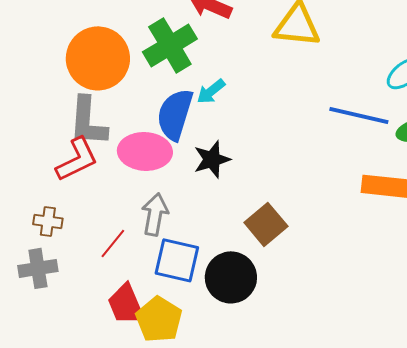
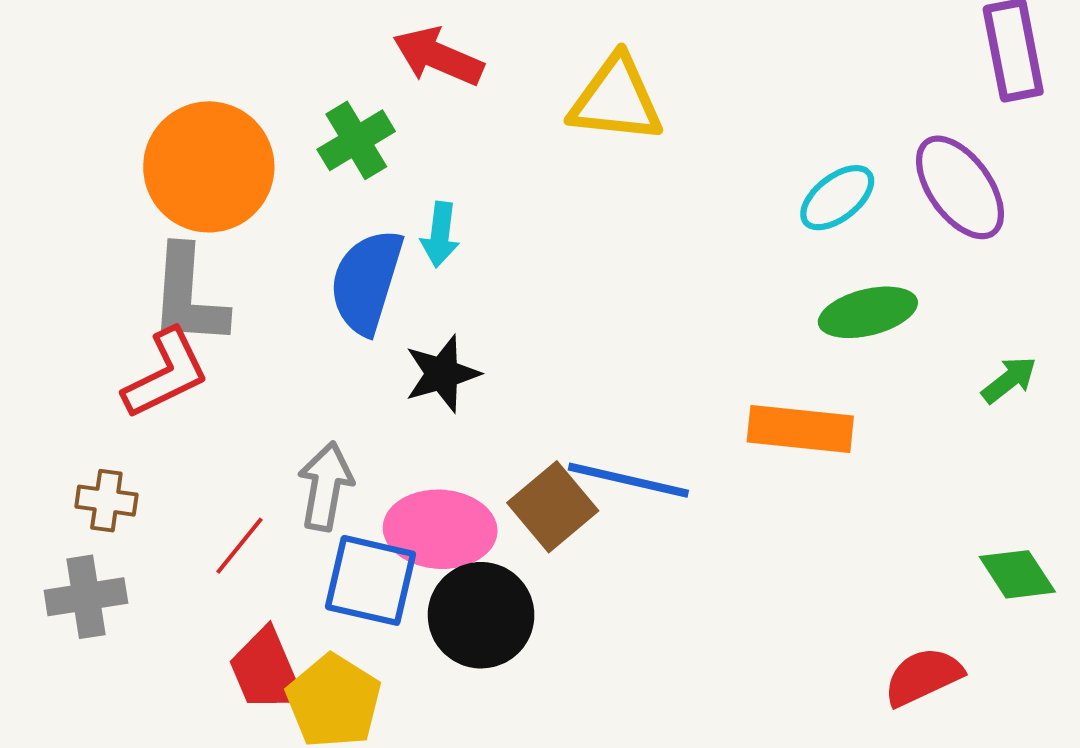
green cross: (170, 45) -> (356, 140), size x0.7
cyan arrow: (211, 91) -> (440, 235), turned -44
blue line: (359, 115) -> (628, 480), moved
pink ellipse: (145, 151) -> (440, 529), moved

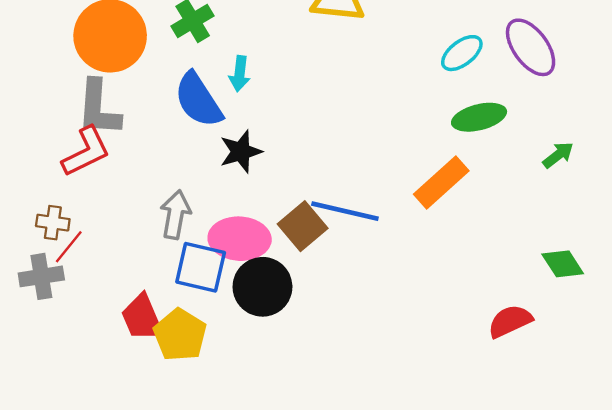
blue semicircle: (366, 282) -> (198, 100), turned -50
orange rectangle: (800, 429) -> (441, 183), turned -48
red line: (239, 546) -> (69, 247), moved

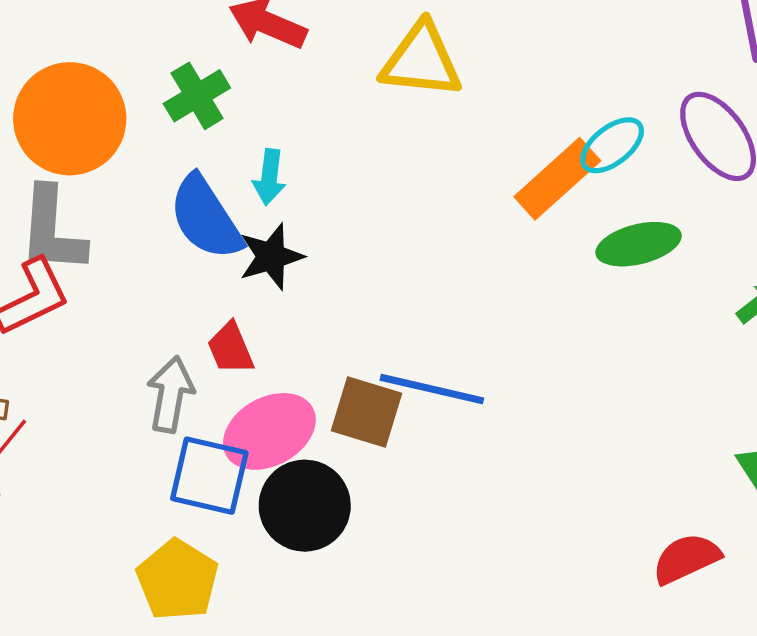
black star: (241, 152) -> (271, 257), moved
orange rectangle: (441, 183) -> (557, 179), moved
brown square: (303, 226) -> (367, 412), turned -33
pink ellipse: (240, 239) -> (269, 431), turned -32
red trapezoid: (142, 318) -> (231, 348), moved, size x0.7

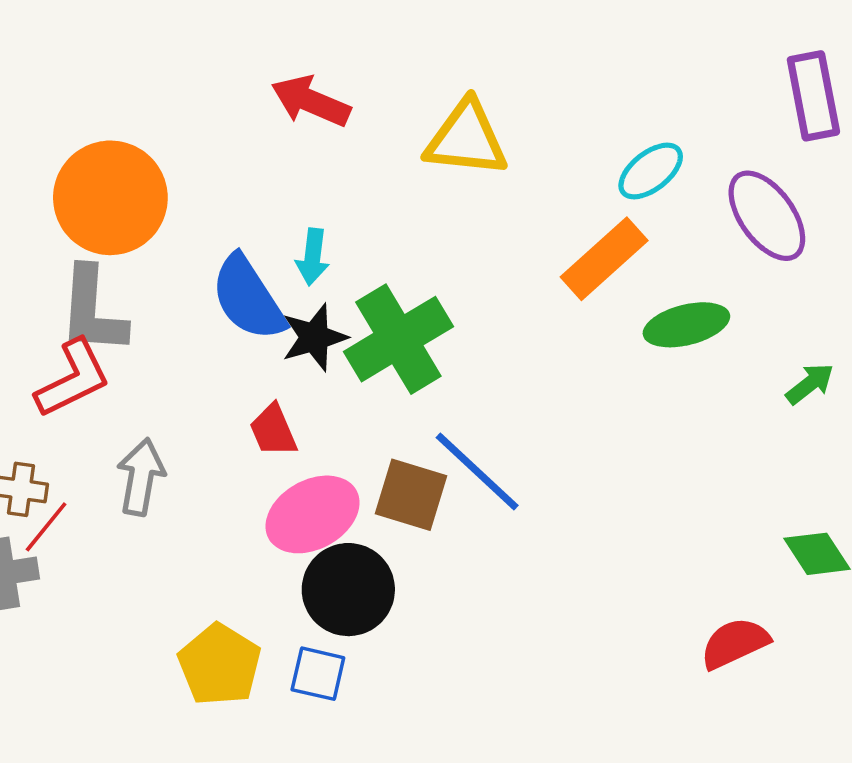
green cross: (197, 96) -> (398, 339), moved, size x1.6
cyan ellipse: (612, 145) -> (651, 171), moved
blue line: (432, 389) -> (477, 472), turned 30
gray arrow: (170, 394) -> (141, 477), moved
blue square: (209, 476) -> (318, 674), moved, size x0.7

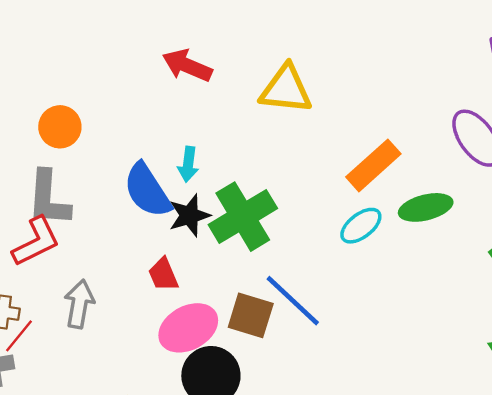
cyan ellipse: (651, 171) -> (361, 226), moved
orange circle: (110, 198) -> (60, 127), size x0.6

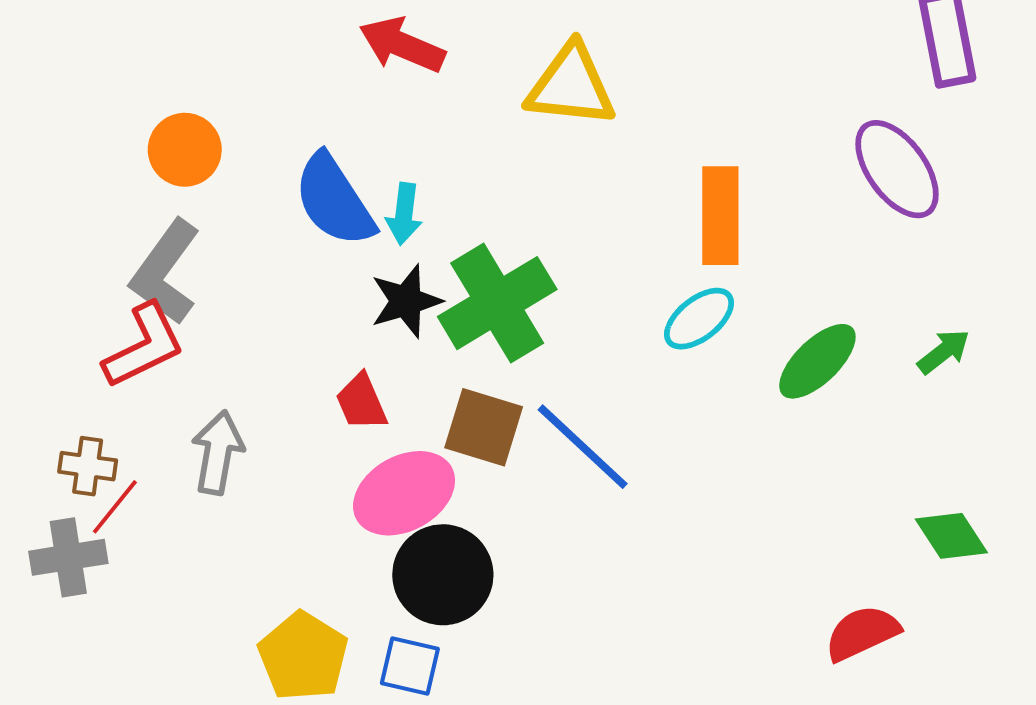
orange rectangle: (373, 165) -> (720, 216), turned -48
blue semicircle: (147, 190) -> (334, 200), moved
gray L-shape: (49, 198) -> (165, 272), turned 32
green ellipse: (426, 207) -> (817, 361), moved, turned -30
brown square: (251, 315) -> (484, 427), moved

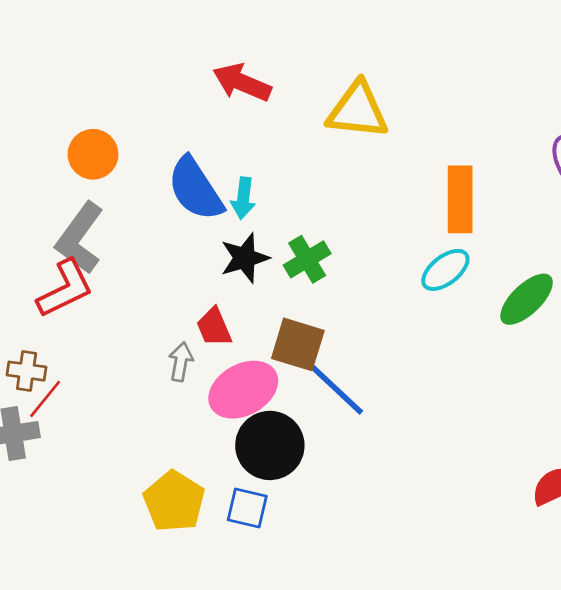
green cross: (497, 303) -> (307, 259), size x0.6
blue line: (583, 447) -> (332, 386), moved
gray arrow: (218, 453) -> (181, 362), moved, size x0.7

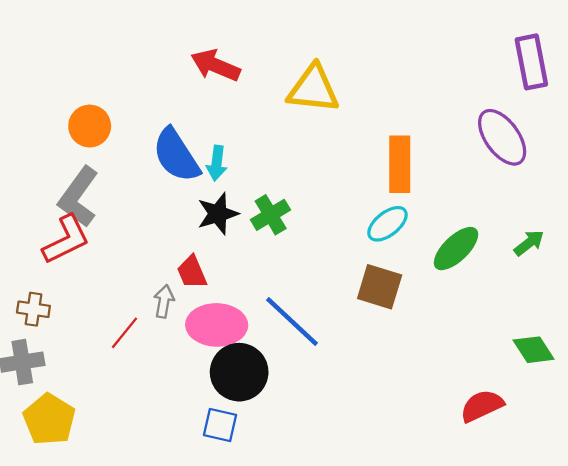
brown square: (298, 344) -> (380, 287), moved
pink ellipse: (243, 390) -> (217, 325), turned 30
red line: (45, 399) -> (124, 333), moved
yellow pentagon: (174, 501) -> (49, 419), moved

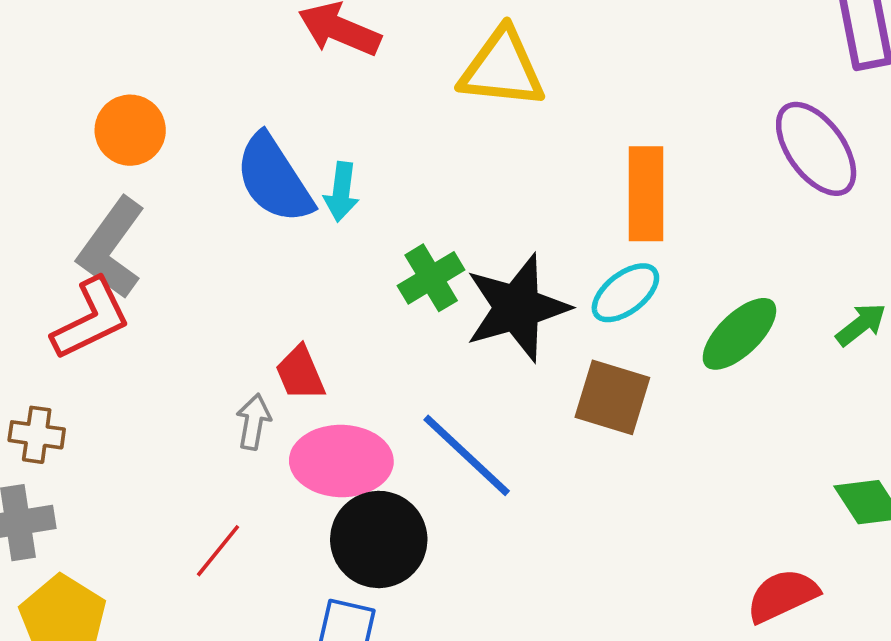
black star: (218, 214) -> (517, 308), moved, size x1.5
red line: (124, 333) -> (218, 551), moved

